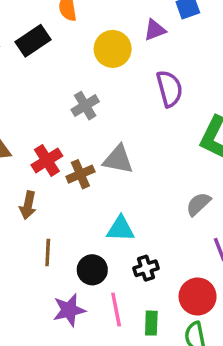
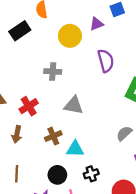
gray cross: (85, 106) -> (53, 71), turned 35
brown cross: (80, 174) -> (53, 136), moved
brown line: (48, 253) -> (17, 174), moved

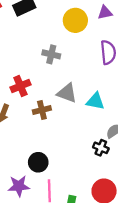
brown cross: (53, 136) -> (42, 110), moved
cyan triangle: (75, 149) -> (95, 101), moved
black cross: (91, 174) -> (101, 148), moved, turned 32

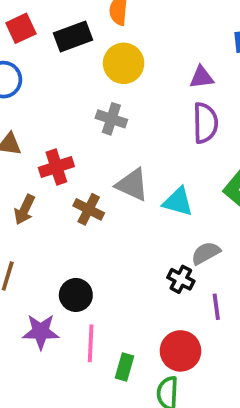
purple triangle: (105, 13) -> (202, 77), moved
yellow circle: (75, 20) -> (124, 63), moved
brown cross: (42, 110) -> (89, 209), turned 36

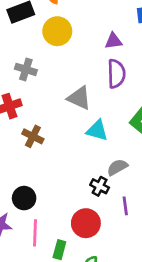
gray cross: (111, 119) -> (26, 69), moved
gray triangle: (132, 185) -> (79, 98), moved
red circle: (181, 351) -> (86, 223), moved

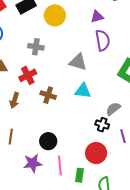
cyan triangle: (97, 130) -> (83, 91), moved

